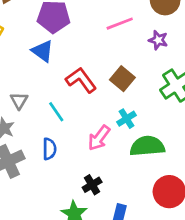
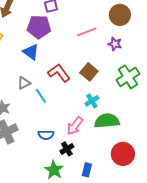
gray triangle: (19, 101) -> (24, 83), moved, turned 32
pink arrow: (99, 138) -> (75, 126), moved
blue semicircle: (49, 149) -> (46, 135), moved, turned 91

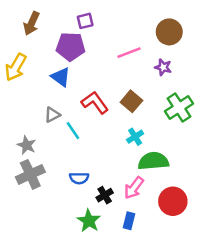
pink arrow: (75, 126) -> (134, 188), moved

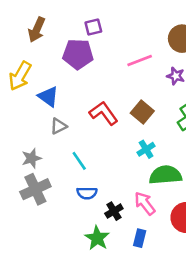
blue triangle: (61, 77) -> (48, 97), moved
cyan line: (73, 131) -> (79, 161), moved
gray star: (27, 145) -> (32, 158), turned 30
pink arrow: (134, 188) -> (145, 203), turned 105

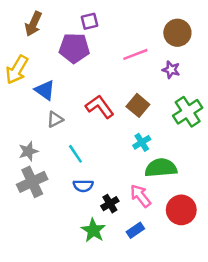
blue rectangle: (140, 238) -> (135, 230), turned 42

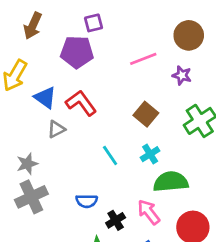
red L-shape: (100, 107) -> (81, 103), moved
cyan line: (75, 154) -> (110, 155), moved

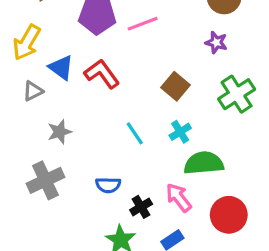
pink line: (143, 59) -> (143, 24), moved
gray triangle: (56, 129) -> (33, 91), moved
gray star: (27, 164) -> (60, 132), moved

